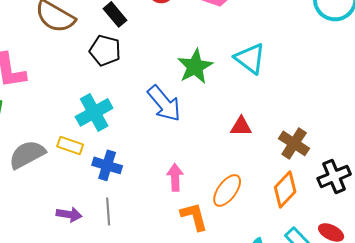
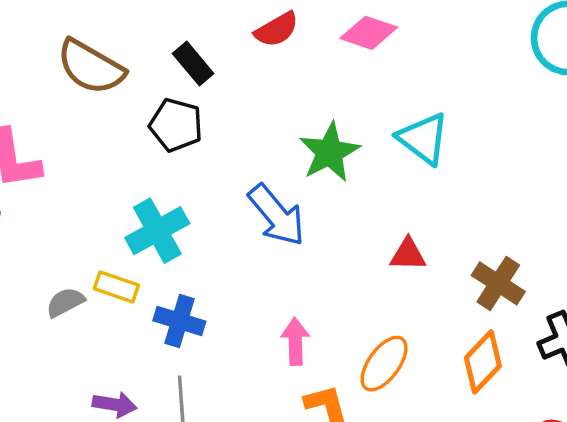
gray semicircle: (27, 154) -> (65, 302), moved, size x0.6

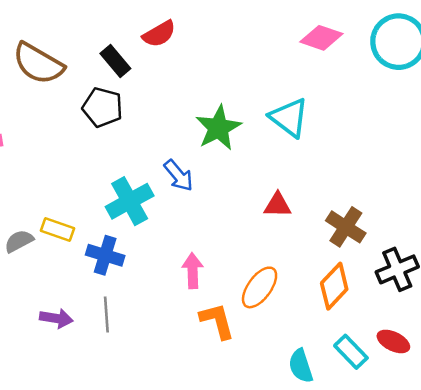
red semicircle: (277, 29) -> (159, 34), moved
pink diamond: (369, 33) -> (321, 38), moved
blue arrow: (277, 215) -> (178, 175), size x0.7
cyan cross: (157, 231) -> (130, 201), moved

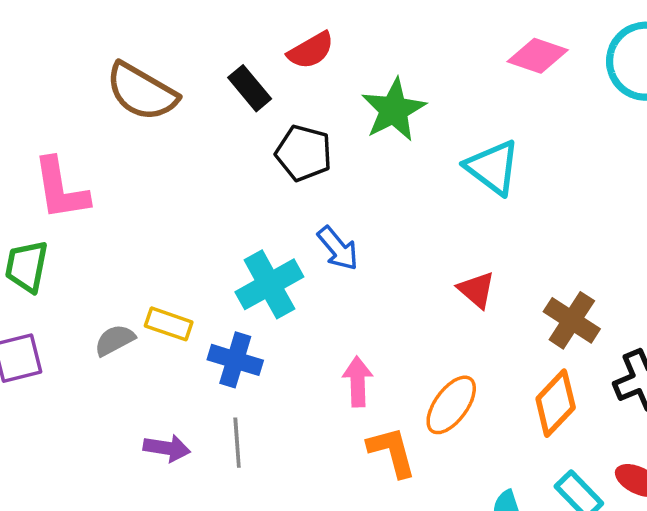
black pentagon: (103, 107) -> (304, 153), moved
green star: (218, 128) -> (394, 110), moved
red triangle: (278, 205) -> (476, 290), turned 40

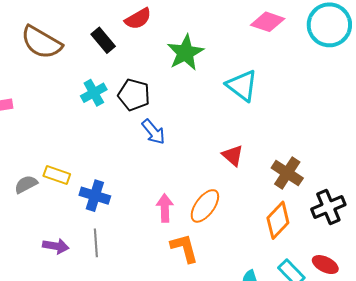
black pentagon: (304, 153) -> (134, 95), moved
cyan cross: (269, 284) -> (94, 93), moved, size x0.7
orange ellipse: (451, 405) -> (205, 206), moved

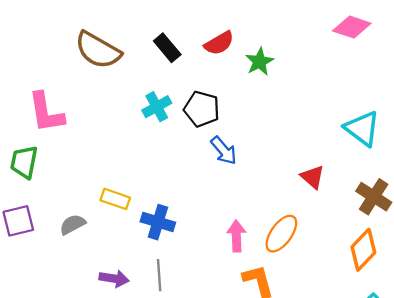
red semicircle: (138, 19) -> (219, 43), moved
green star: (185, 53) -> (259, 62), size x0.7
cyan triangle: (242, 86) -> (362, 129), moved
gray semicircle: (26, 184) -> (73, 224), moved

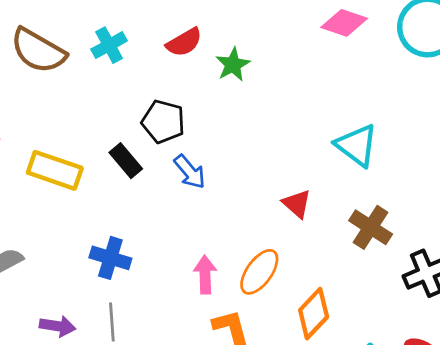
black rectangle: (167, 48) -> (126, 161), moved
cyan cross: (157, 107) -> (109, 45), moved
yellow rectangle: (115, 199) -> (55, 170), moved, size x1.5
orange diamond: (363, 250) -> (314, 314), moved

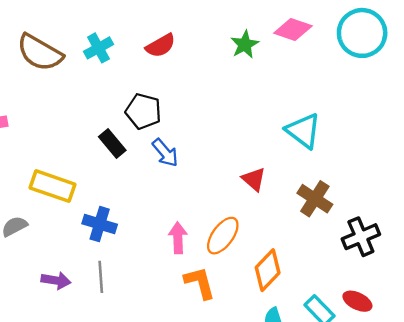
green star: (233, 65) -> (245, 44), moved
yellow rectangle: (55, 170) -> (52, 186), moved

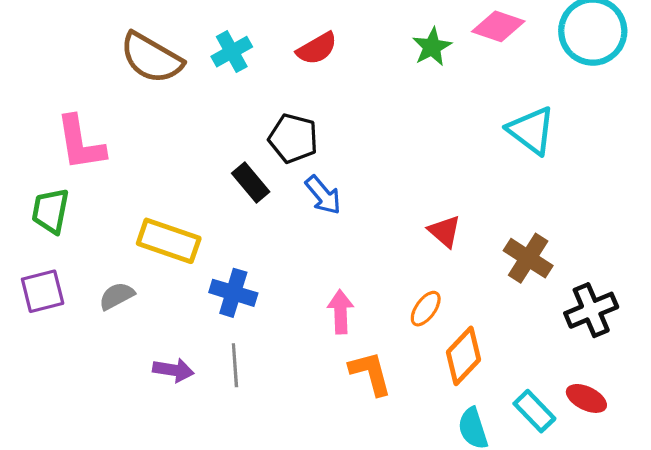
cyan triangle: (303, 131) -> (531, 130), moved
orange ellipse: (223, 236) -> (426, 309), moved, size x0.7

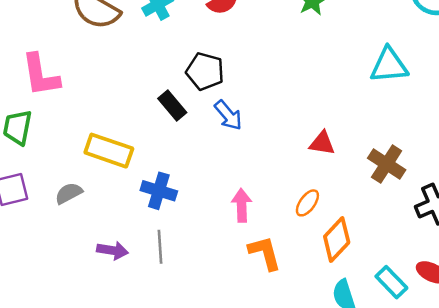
cyan triangle: (531, 130) -> (389, 65), turned -42
red triangle: (445, 231) -> (322, 143), turned -32

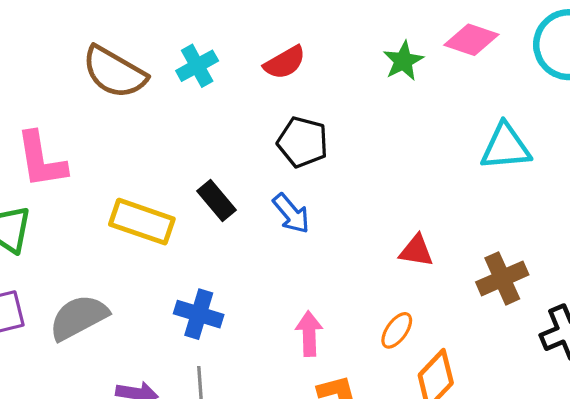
black pentagon: (205, 71) -> (303, 142), moved
yellow rectangle: (109, 151) -> (142, 222), moved
brown cross: (387, 164) -> (502, 278), turned 33
gray semicircle: (69, 193) -> (79, 317), size x1.6

